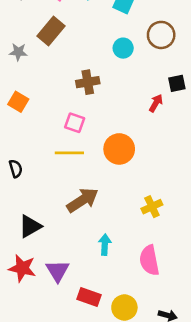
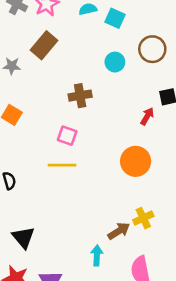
orange circle: (119, 149) -> (136, 161), moved
brown arrow: (82, 200) -> (119, 231), moved, size x0.7
black triangle: (30, 226) -> (23, 237), turned -40

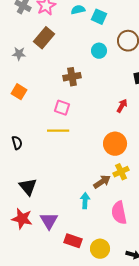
red arrow: (147, 116) -> (122, 106), moved
orange circle: (136, 161) -> (115, 144), moved

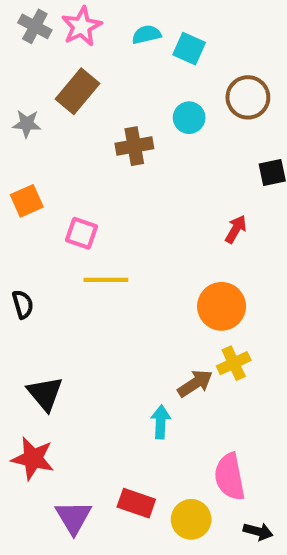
brown cross: (72, 77) -> (134, 146), moved
orange square: (19, 92) -> (27, 201), turned 35
pink square: (62, 108) -> (82, 233), moved
pink semicircle: (119, 213) -> (230, 477), moved
purple triangle: (49, 221) -> (73, 517), moved

